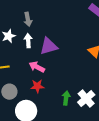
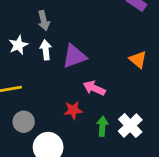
pink arrow: (37, 67) -> (94, 88), moved
red star: (37, 86) -> (73, 110), moved

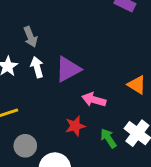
orange triangle: (138, 60) -> (137, 85), moved
green arrow: (102, 126) -> (108, 138), turned -30

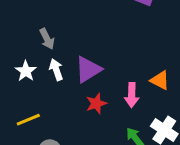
pink arrow: (94, 100) -> (132, 95), moved, turned -100
red star: (75, 126) -> (96, 103), moved

